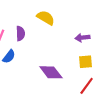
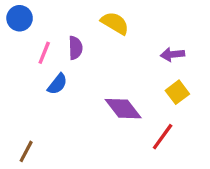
yellow square: (86, 62) -> (177, 92), turned -32
red line: (87, 86) -> (163, 137), moved

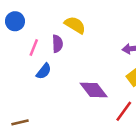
yellow semicircle: (115, 23) -> (75, 25), moved
brown line: (26, 151) -> (20, 122), turned 49

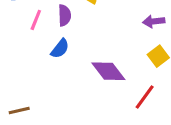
blue semicircle: (44, 71) -> (60, 49), moved

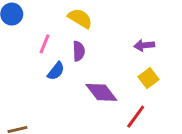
purple semicircle: (65, 15) -> (79, 51), moved
pink line: (36, 20) -> (44, 44), moved

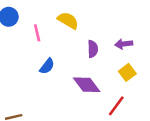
pink line: (44, 44) -> (37, 33), moved, turned -35
purple semicircle: (79, 51) -> (93, 49), moved

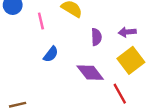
yellow square: (127, 72) -> (131, 60), size x1.5
red line: (116, 106) -> (120, 94), turned -65

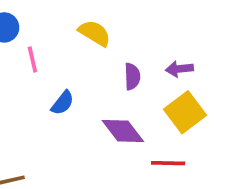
pink line: (41, 21) -> (32, 59), moved
red line: (120, 94) -> (168, 163), turned -60

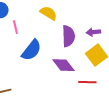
purple semicircle: (132, 76) -> (68, 36), size x1.5
blue semicircle: (63, 103) -> (31, 50), size x1.6

